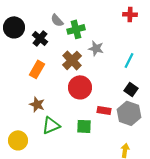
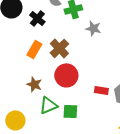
brown cross: (72, 60) -> (59, 48), moved
red circle: (80, 87) -> (66, 75), moved
green square: (84, 126) -> (70, 111), moved

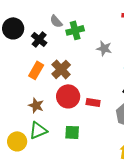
gray star: (93, 28) -> (104, 48), moved
red rectangle: (101, 90) -> (93, 102), moved
green triangle: (48, 105) -> (38, 130), moved

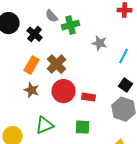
brown star: (36, 105) -> (32, 90), moved
green triangle: (38, 130) -> (44, 125), moved
green square: (72, 132) -> (82, 127), moved

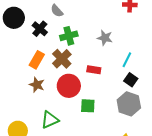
green cross: (70, 25) -> (69, 36), moved
cyan line: (124, 56) -> (127, 60), moved
red rectangle: (88, 97) -> (94, 70), moved
green square: (82, 127) -> (88, 106), moved

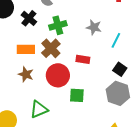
orange rectangle: (37, 60) -> (26, 49), turned 60
cyan line: (127, 60) -> (116, 40), moved

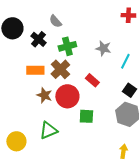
red rectangle: (83, 59) -> (92, 80), turned 32
brown star: (26, 74) -> (44, 95), moved

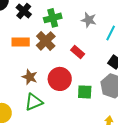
brown star: (44, 95) -> (30, 77), moved
red circle: (67, 96) -> (60, 79), moved
green square: (86, 116) -> (85, 92), moved

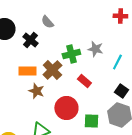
green cross: (53, 18) -> (71, 54), moved
brown star: (30, 77) -> (36, 91), moved

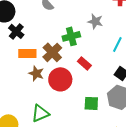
black cross: (30, 40) -> (16, 31), moved
gray star: (95, 49) -> (95, 21), moved
red circle: (66, 108) -> (60, 79), moved

